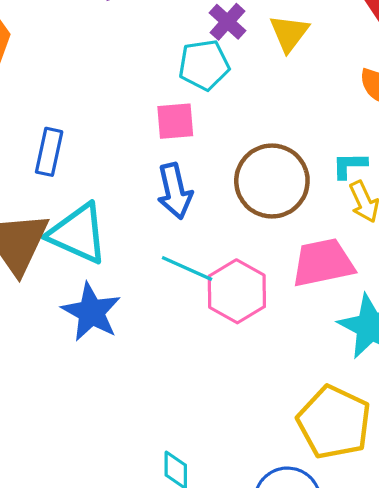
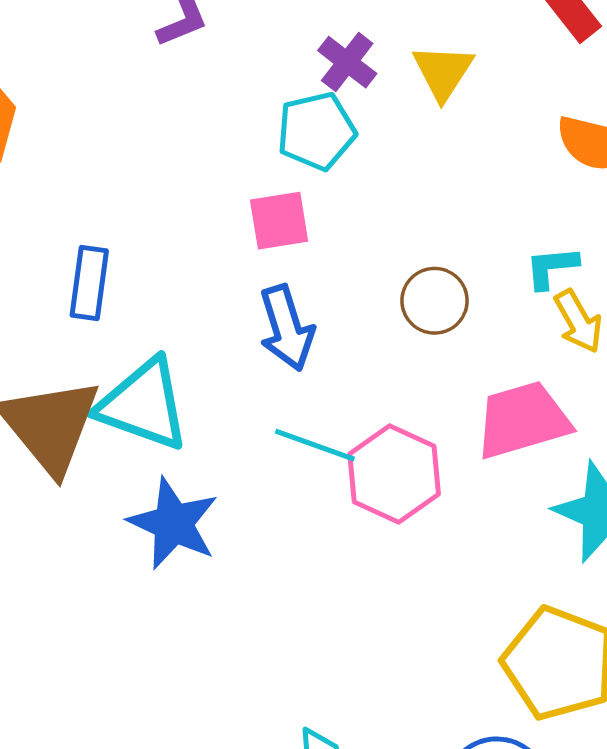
brown circle: (272, 181) -> (435, 301), size x0.6

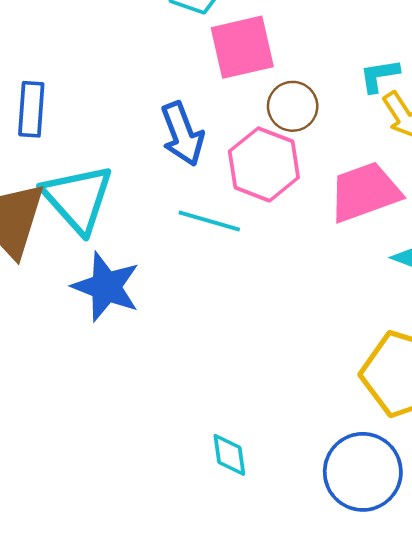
pink square: (279, 221) -> (242, 47), moved, size x1.4
cyan triangle: (143, 405) -> (78, 199), turned 32
pink hexagon: (394, 474) -> (264, 164), moved

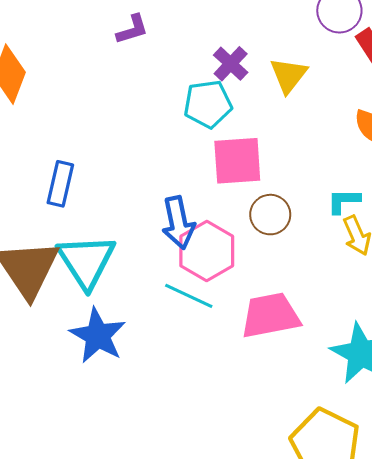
pink hexagon: (264, 164) -> (207, 251), moved
pink trapezoid: (365, 192) -> (270, 315), moved

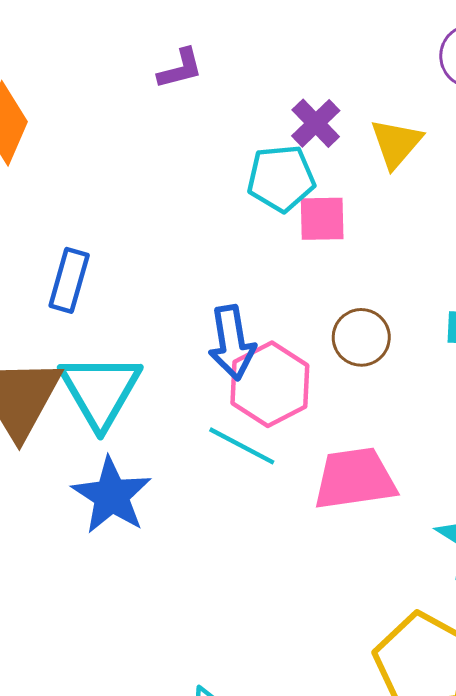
pink square: (237, 161) -> (322, 219), moved, size x0.7

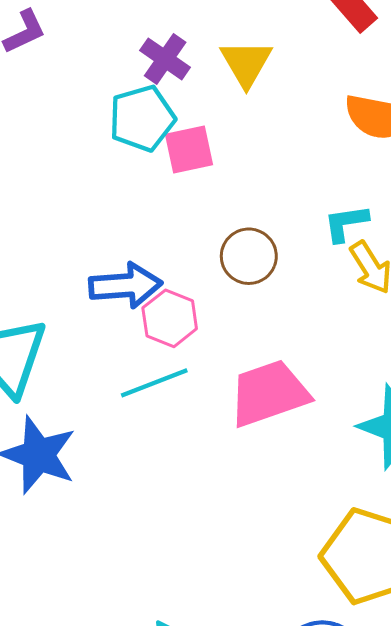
blue arrow: (232, 343) -> (125, 285), turned -74
pink hexagon: (270, 384) -> (170, 318), size x0.7
cyan line: (242, 446) -> (154, 383), turned -38

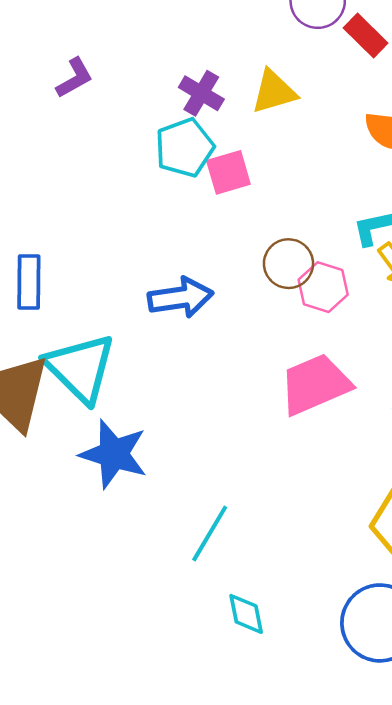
yellow triangle: (246, 63) -> (274, 92), turned 48
pink hexagon: (170, 318) -> (323, 287), moved
cyan line: (154, 383) -> (210, 534), moved, turned -34

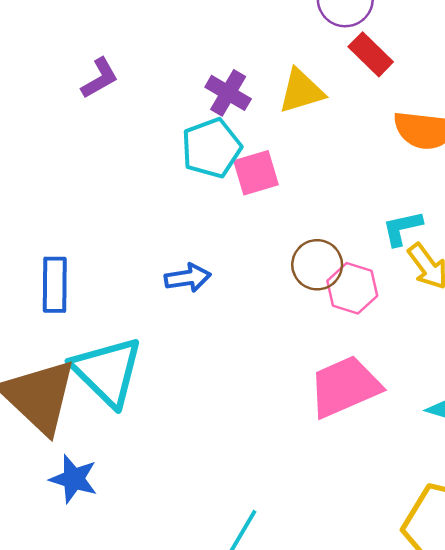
red rectangle: (366, 36) -> (371, 54), moved
blue arrow: (180, 298) -> (188, 278), moved, size x0.7
blue star: (114, 454) -> (74, 479), moved, size x0.7

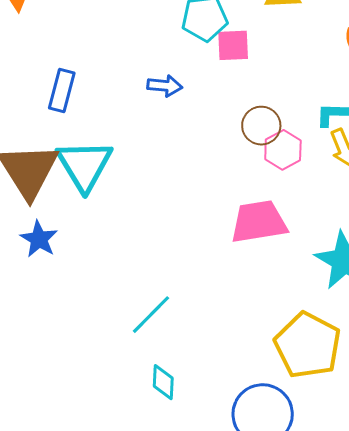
blue arrow: (188, 278) -> (165, 86), moved

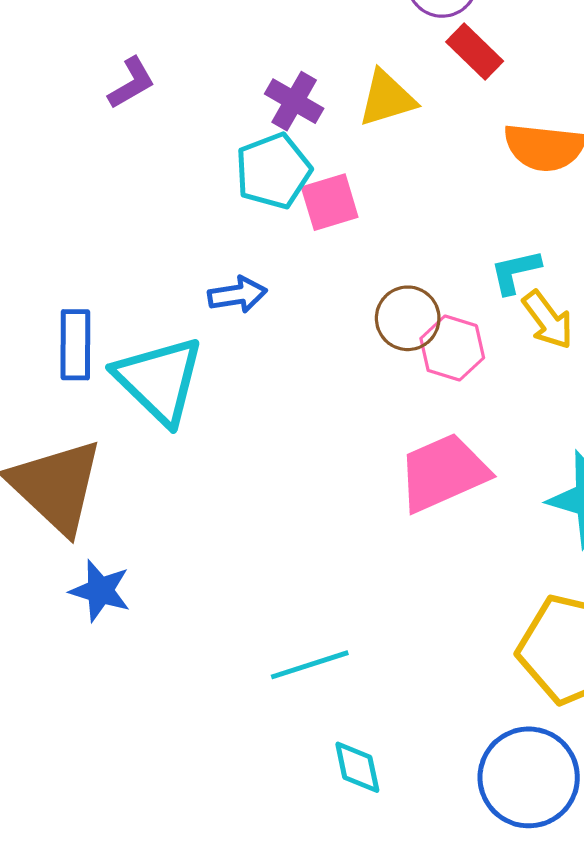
cyan triangle: (84, 165) -> (159, 380), moved
cyan line: (151, 315) -> (310, 665), turned 42

